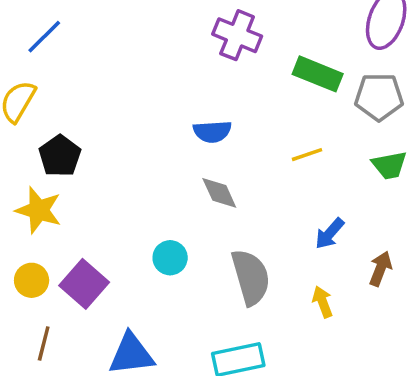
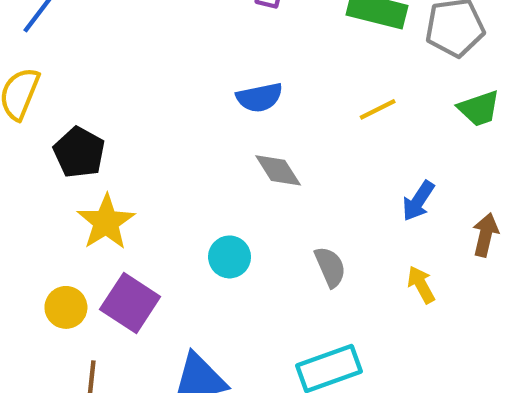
yellow star: (39, 210) -> (106, 222), moved, turned 30
gray semicircle: (251, 277) -> (330, 267), size x0.6

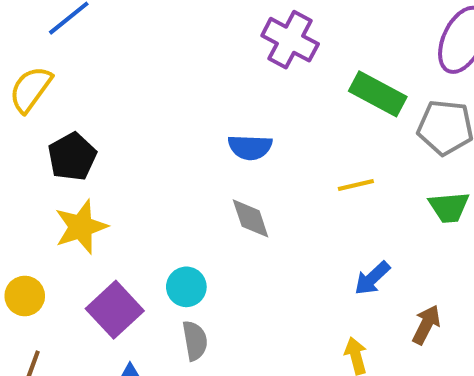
gray semicircle: (330, 267) -> (195, 341), moved
purple square: (130, 303) -> (115, 310), moved

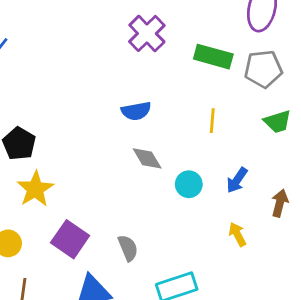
purple cross: (290, 40) -> (147, 33), turned 30
yellow line: (356, 185) -> (212, 121), turned -60
cyan circle: (186, 287) -> (189, 184), moved

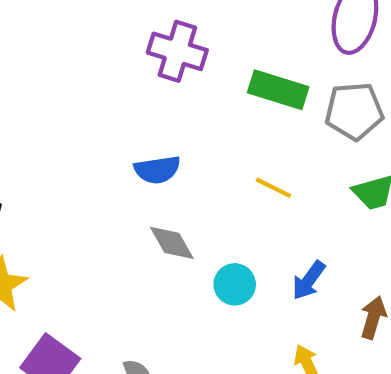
purple cross: (147, 33) -> (177, 51), turned -30
yellow line: (212, 121) -> (273, 188), turned -70

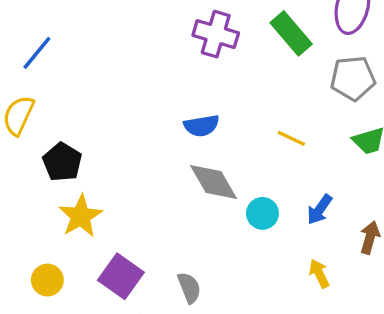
green rectangle: (278, 90) -> (291, 33), moved, turned 33
gray diamond: (172, 243) -> (214, 182), size x1.4

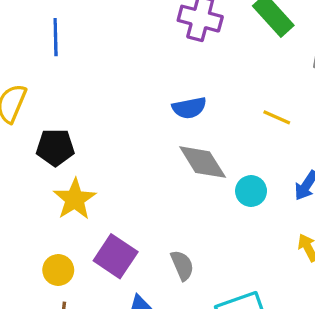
blue line: (37, 53) -> (56, 37), moved, turned -39
black pentagon: (62, 162) -> (55, 147), turned -30
yellow circle: (47, 280) -> (58, 270), moved

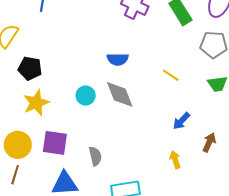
cyan circle: (251, 191) -> (86, 96), moved
purple square: (116, 256) -> (55, 143), turned -36
yellow circle: (58, 270) -> (18, 145), size x1.4

